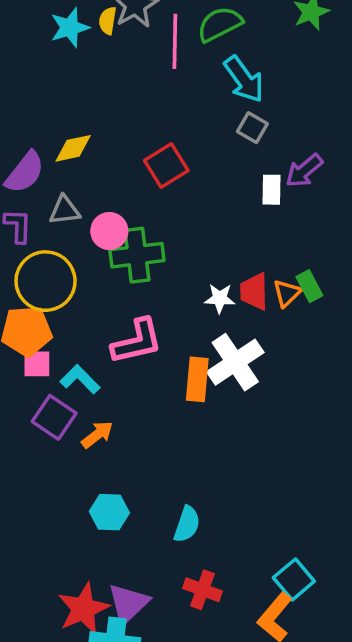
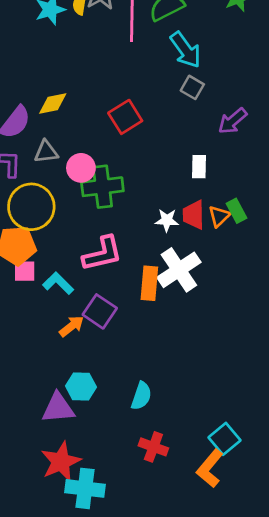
white rectangle: (271, 190) -> (199, 167), moved
purple square: (54, 417) -> (100, 311), moved
purple triangle: (128, 604) -> (58, 408), moved, turned 39

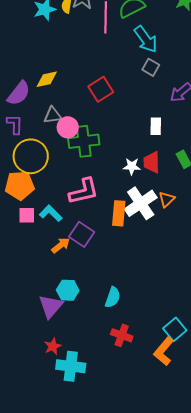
gray triangle: (46, 152) -> (53, 115), moved
orange triangle: (219, 216) -> (167, 199), moved
pink square: (25, 271) -> (27, 215), moved
purple triangle: (58, 408) -> (51, 306), turned -44
red star: (61, 462) -> (53, 346), size x0.6

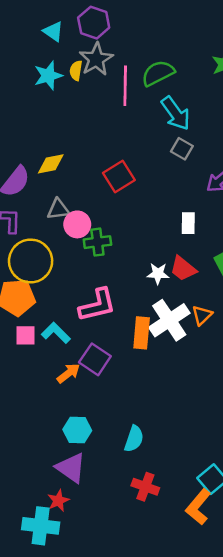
green cross: (84, 141) -> (97, 242), size x0.7
red trapezoid: (152, 162) -> (183, 269), turned -50
purple triangle: (51, 306) -> (71, 468), moved, turned -36
cyan cross: (71, 366) -> (41, 526), moved

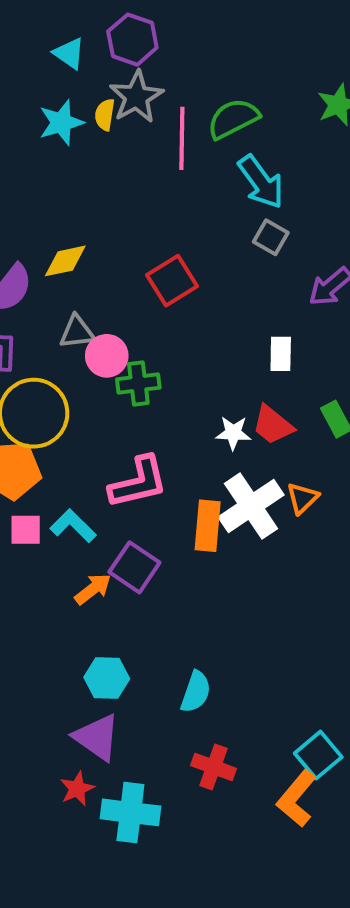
cyan cross: (41, 526) -> (130, 812), moved

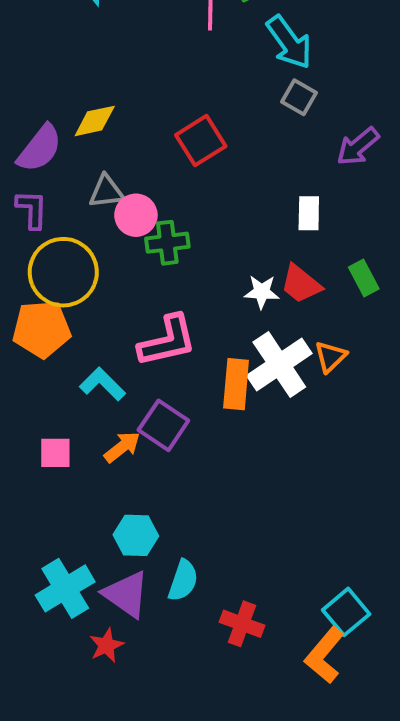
pink square: (26, 530) -> (55, 453), moved
cyan semicircle: (196, 692) -> (183, 581), moved
cyan cross: (130, 812) -> (65, 588), moved, turned -38

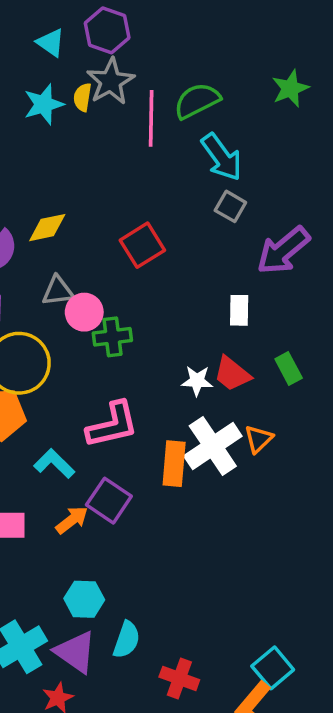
purple arrow: (358, 146) -> (283, 250), size x1.4

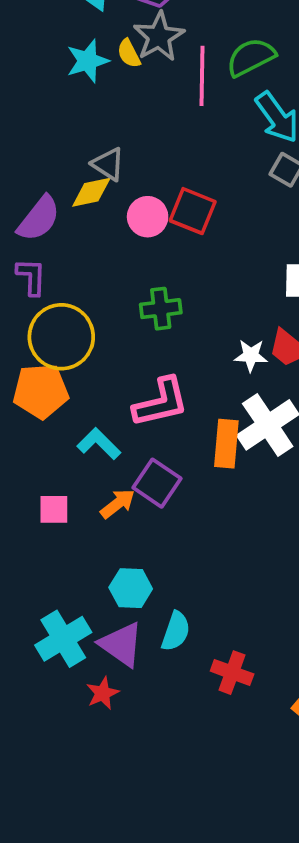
yellow semicircle: (82, 97) -> (129, 53), turned -36
red square: (142, 245) -> (193, 211), turned -36
gray triangle: (58, 291) -> (108, 164), moved, turned 40
pink circle: (84, 312) -> (148, 217), moved

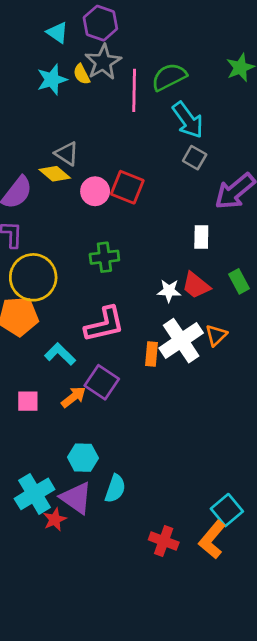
yellow diamond: (91, 192) -> (55, 174), turned 52
orange rectangle: (226, 444) -> (152, 354), size x0.7
red cross: (232, 673) -> (164, 541), moved
red star: (103, 693) -> (55, 519), moved

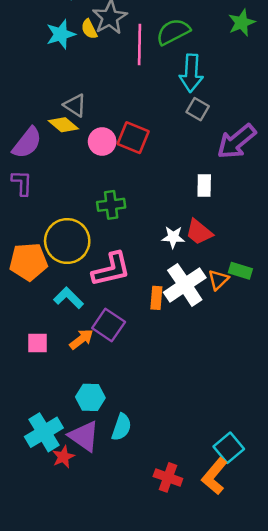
cyan arrow: (188, 120) -> (191, 73), turned 39
yellow circle: (33, 277) -> (67, 241), moved
green rectangle: (239, 281) -> (240, 271), moved, turned -45

